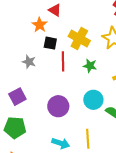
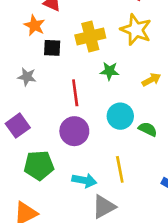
yellow cross: (79, 39) -> (90, 36), turned -35
red line: (63, 61) -> (75, 93), moved
green pentagon: (15, 128) -> (39, 165), moved

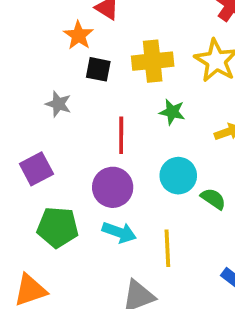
cyan arrow: (84, 180) -> (119, 232), moved

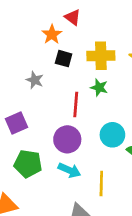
green star: (172, 112) -> (99, 88), moved

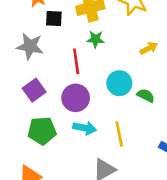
gray star: (35, 80) -> (30, 46), size x1.5
purple square: (16, 123) -> (34, 90), moved

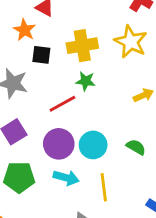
red line: (76, 61) -> (62, 104), turned 65
cyan circle: (119, 83) -> (93, 145), moved

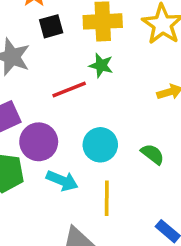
black square: (41, 55) -> (51, 26), turned -30
purple circle: (59, 144) -> (39, 142), moved

